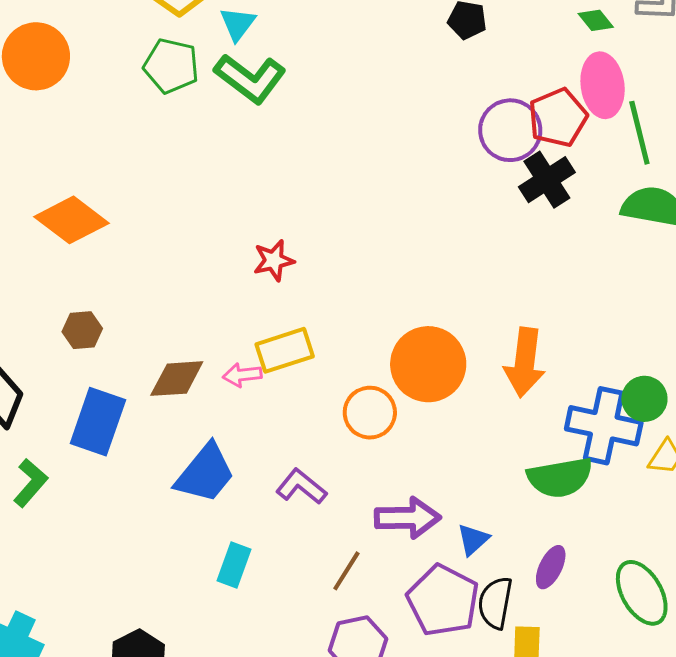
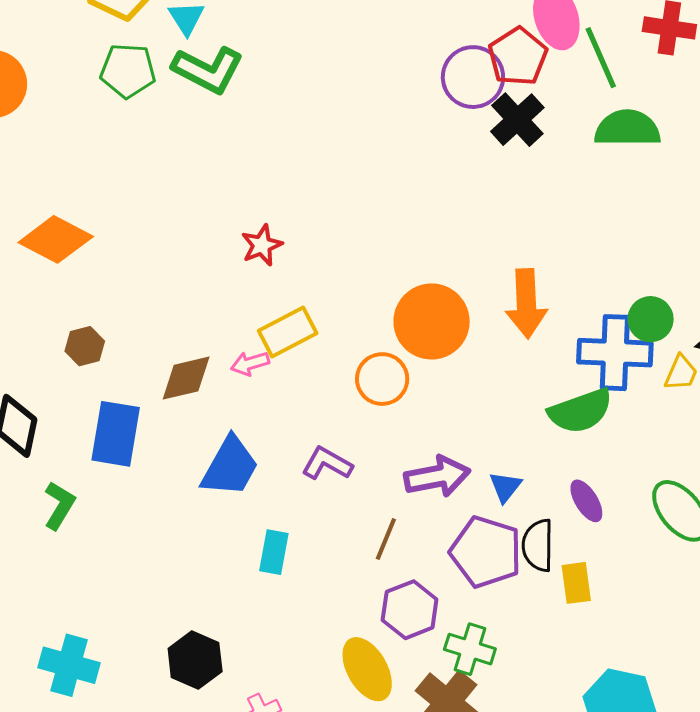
purple ellipse: (551, 567) -> (586, 501), turned -48

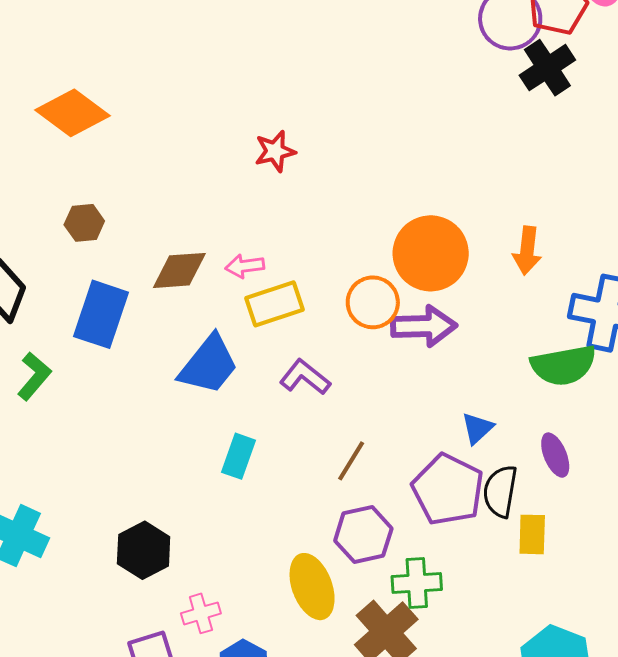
orange arrow: (526, 303) -> (527, 251), size x0.7
yellow rectangle: (288, 332) -> (274, 304), moved
purple arrow: (437, 476) -> (424, 326), moved
green cross: (470, 649) -> (417, 583), turned -30

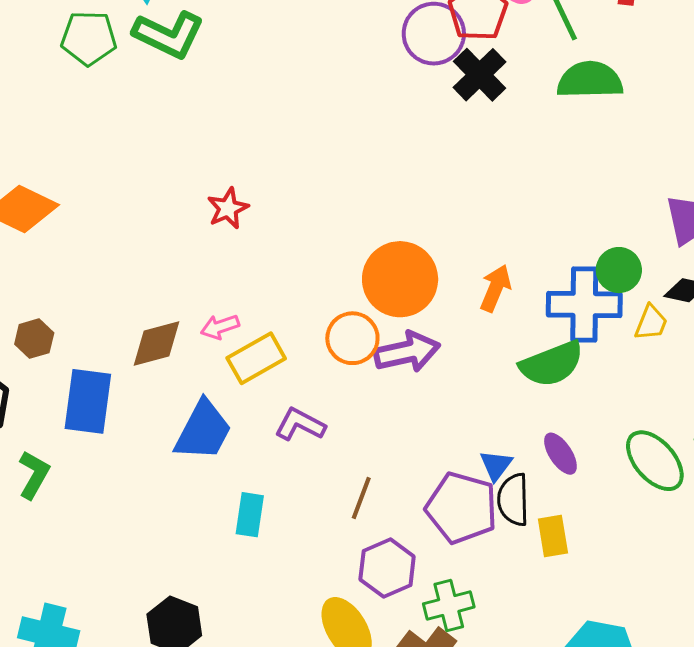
brown hexagon: (84, 223) -> (34, 339), moved
orange arrow: (527, 251) -> (495, 288), moved, turned -153
blue triangle: (477, 428) -> (496, 465), moved

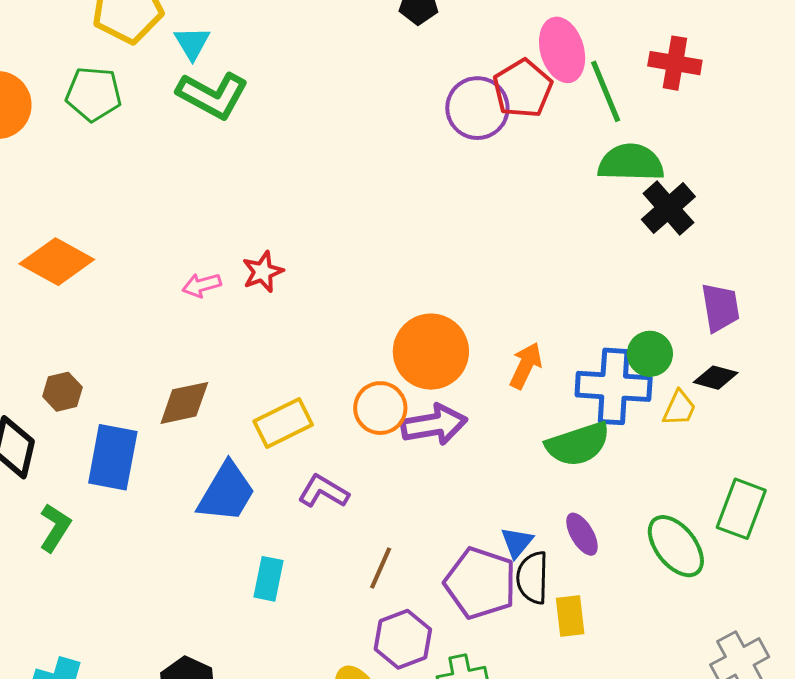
green pentagon: (89, 38) -> (94, 94), moved
black cross: (480, 75) -> (668, 208), moved
pink arrow: (220, 327) -> (202, 285), moved

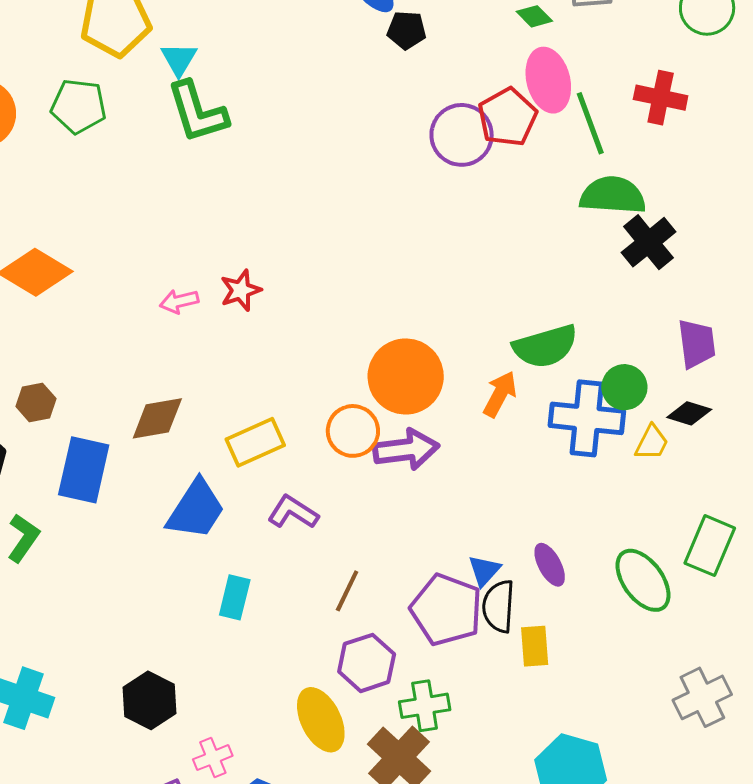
green L-shape: (213, 95) -> (197, 112), turned 42
green semicircle: (578, 444) -> (545, 346), moved

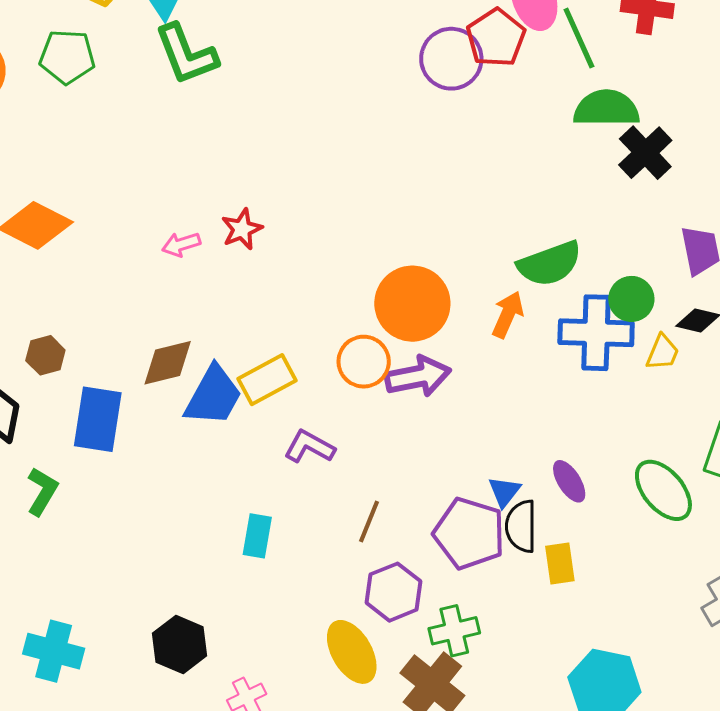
blue trapezoid: (196, 509) -> (213, 396), moved

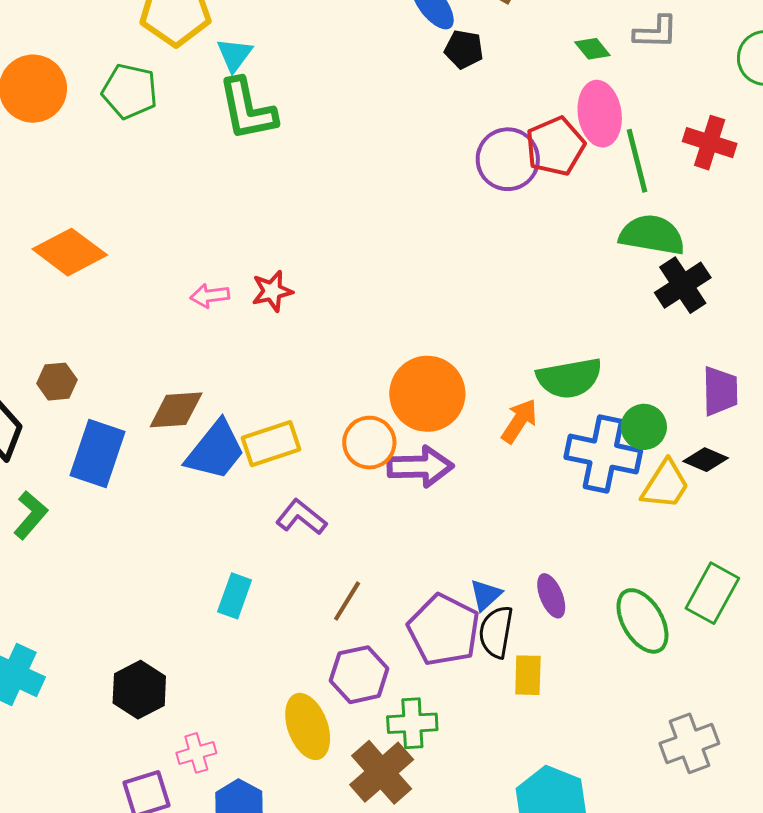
yellow trapezoid: (663, 352) -> (665, 485), size x1.4

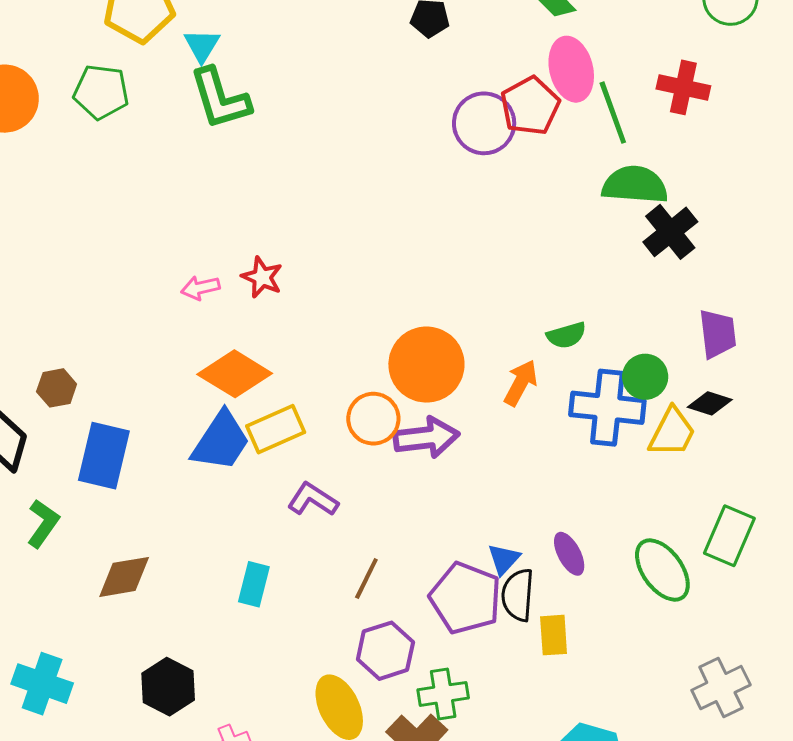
orange diamond: (70, 252) -> (235, 374), moved
red star: (272, 291) -> (262, 277), turned -30
green semicircle: (569, 378) -> (566, 335), size x0.6
brown diamond: (176, 410) -> (124, 577), moved

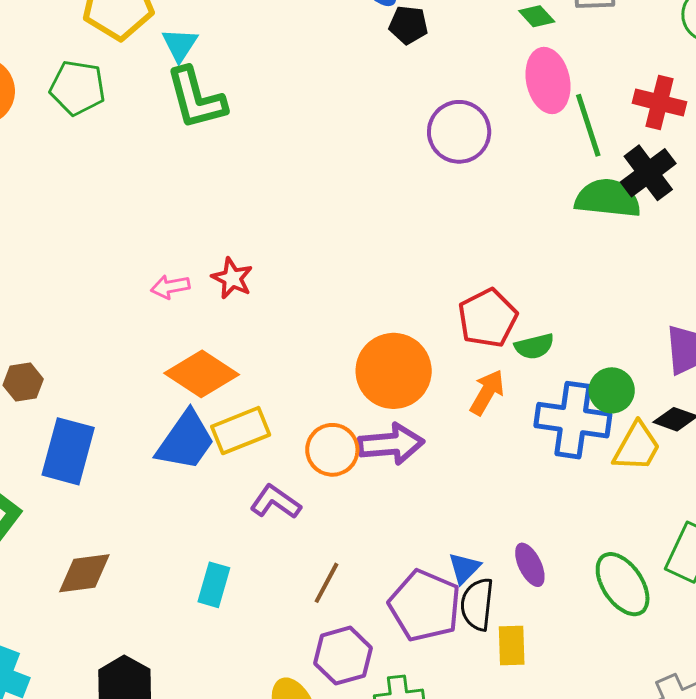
red pentagon: (530, 106) -> (488, 318), moved
black cross: (670, 232) -> (648, 173), moved
orange circle: (373, 419) -> (332, 450), moved

